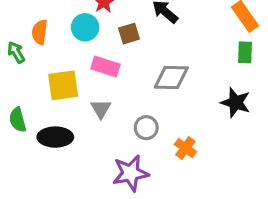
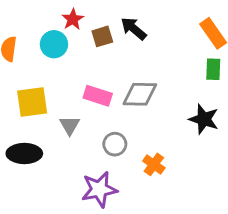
brown square: (129, 34) -> (102, 36), moved
pink rectangle: (105, 67) -> (98, 96), moved

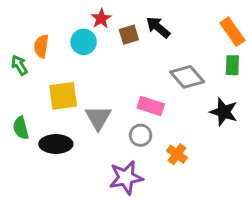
gray diamond: (140, 94) -> (187, 77), moved, turned 48
pink rectangle: (98, 96) -> (151, 106), moved
gray triangle: (70, 125) -> (98, 118), size x1.4

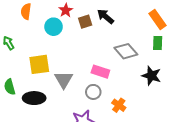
orange semicircle: (41, 46) -> (26, 11), moved

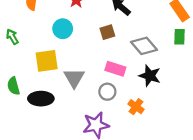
brown square: (85, 22) -> (107, 32), moved
cyan circle: (54, 27) -> (63, 29), moved
black star: (151, 76) -> (150, 76), moved

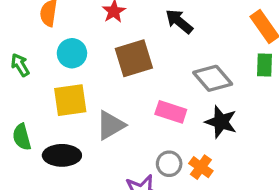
cyan circle: (63, 29) -> (72, 53), moved
brown square: (107, 32) -> (134, 58), moved, size x1.6
gray triangle: (74, 78) -> (110, 125), turned 30
gray circle: (107, 92) -> (169, 164), moved

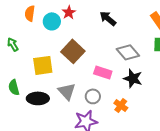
cyan circle: (72, 53) -> (52, 21), moved
brown square: (134, 58) -> (73, 51), moved, turned -30
gray triangle: (110, 125) -> (67, 91), moved, turned -42
gray circle: (169, 164) -> (93, 96), moved

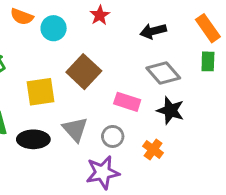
red star: (69, 12) -> (100, 15), moved
orange semicircle: (30, 13) -> (22, 17), turned -77
black arrow: (108, 18) -> (153, 31), moved, turned -54

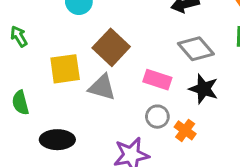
gray triangle: (75, 129) -> (102, 87), moved, turned -32
gray circle: (113, 136) -> (157, 117), moved
black ellipse: (33, 139) -> (57, 140), moved

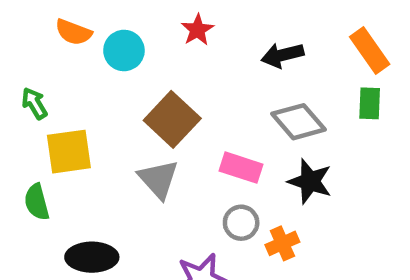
yellow square: (65, 69) -> (69, 152), moved
gray triangle: (102, 87) -> (158, 179), turned 32
orange cross: (185, 130) -> (282, 243), turned 30

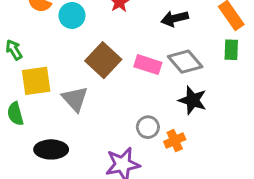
pink rectangle: (241, 168) -> (148, 65), moved
gray triangle: (158, 179) -> (75, 99), moved

